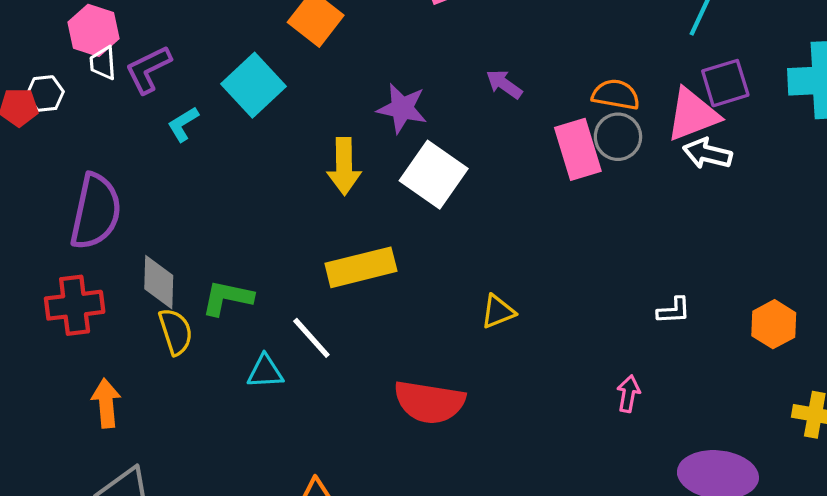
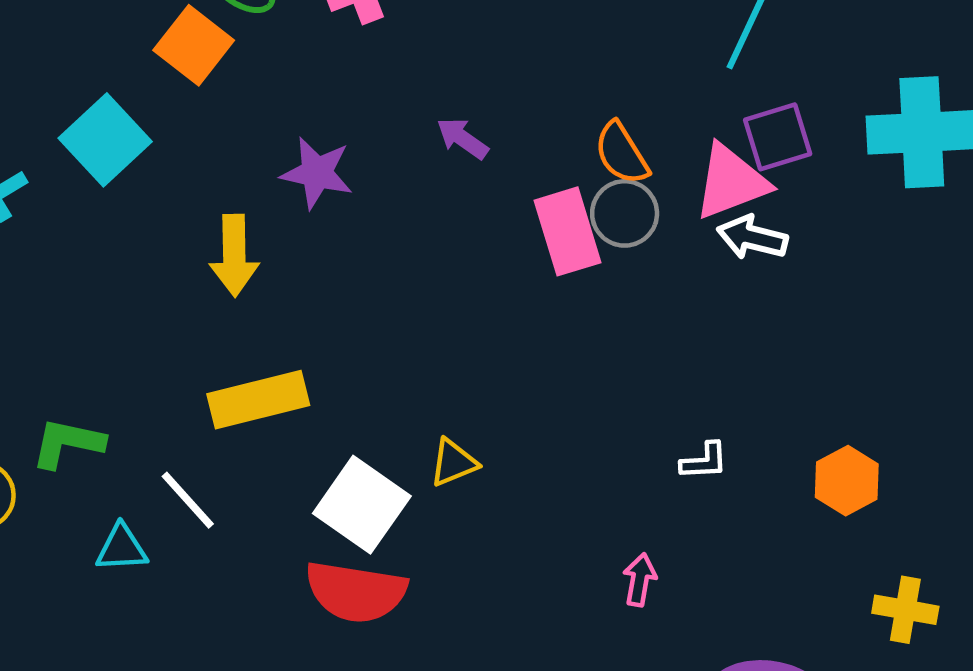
orange semicircle: (616, 95) -> (622, 153), turned -132
white square: (434, 175) -> (362, 505), moved

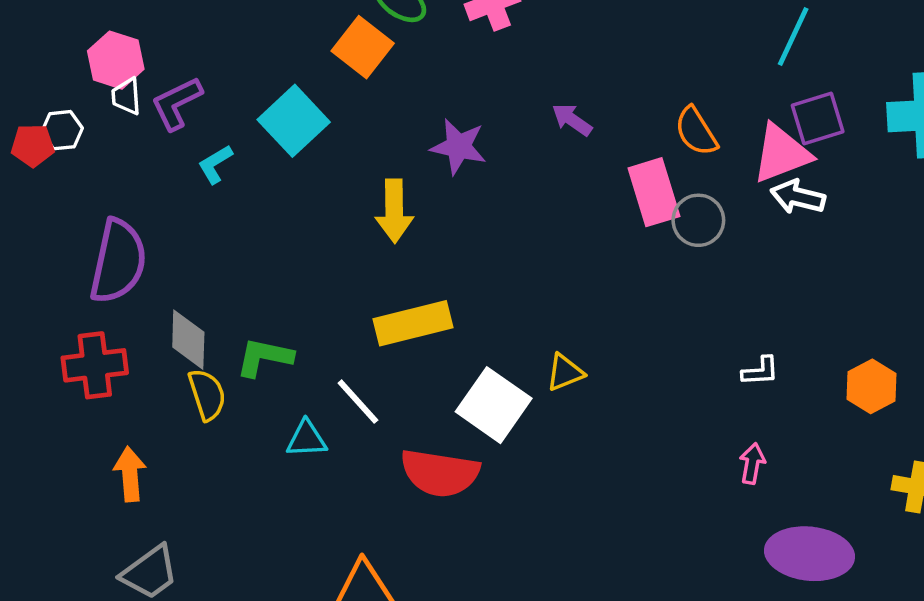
gray circle: (625, 213) -> (698, 220), moved
pink arrow: (640, 580) -> (752, 464), moved
red semicircle: (356, 592) -> (440, 473), moved

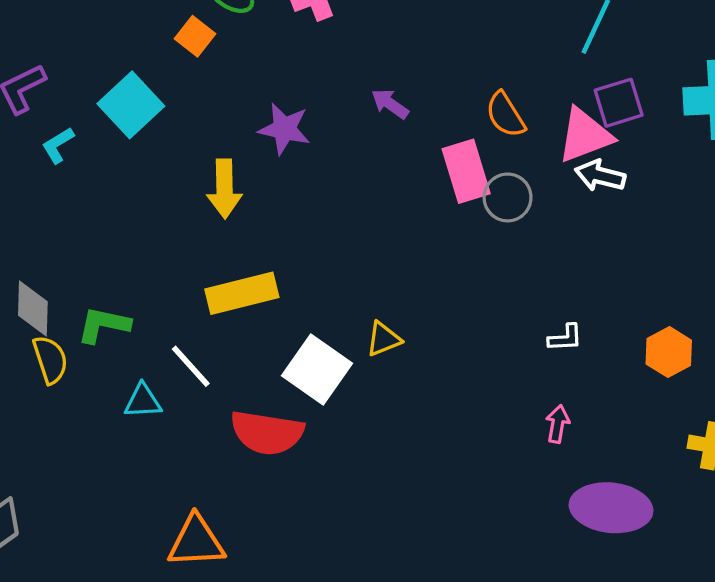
orange square: (363, 47) -> (195, 36), size x0.7

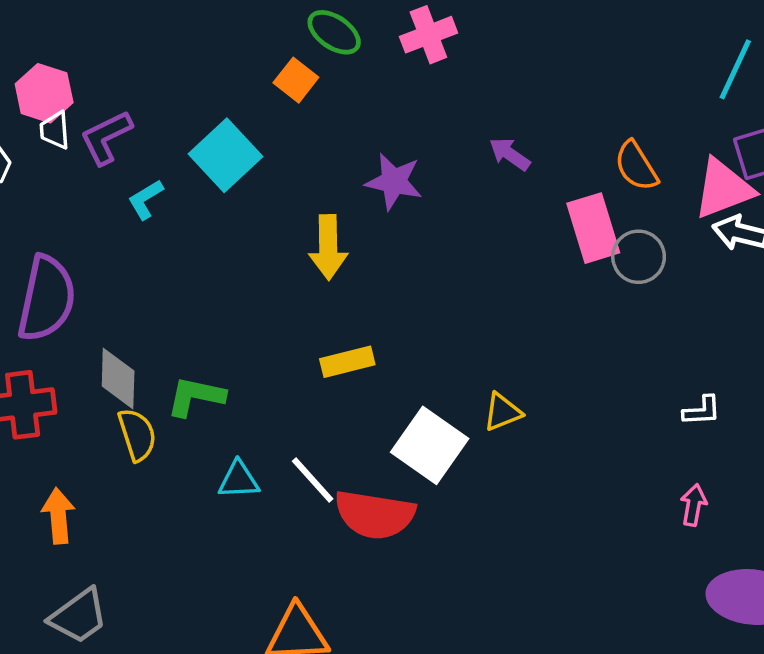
yellow rectangle: (242, 293) -> (347, 362), size x0.7
white line: (191, 366) -> (313, 480), moved

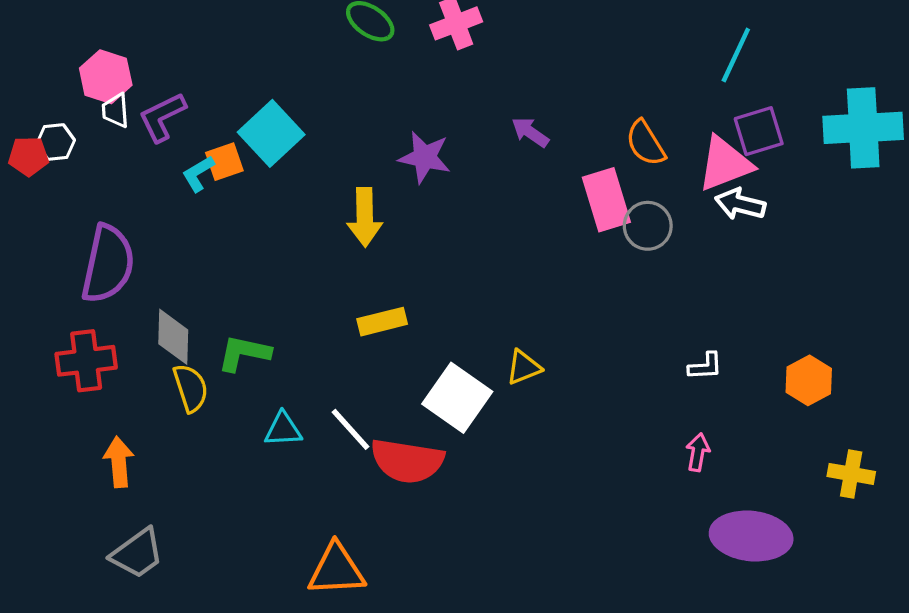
orange square: (296, 80) -> (224, 162), moved, turned 33

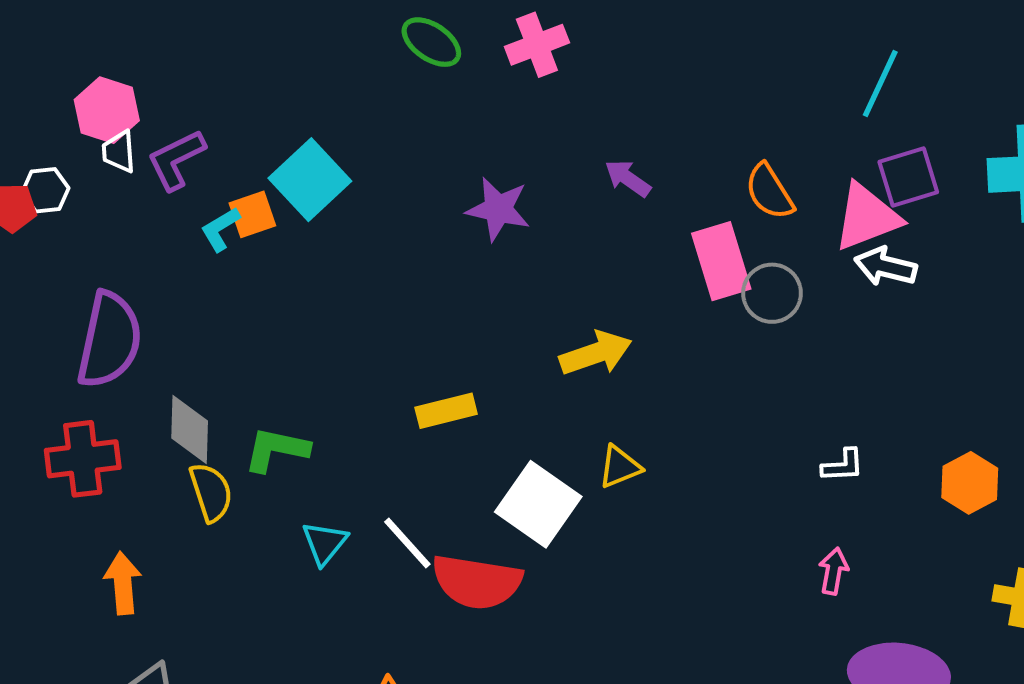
yellow arrow: (365, 217) -> (596, 353), moved, turned -108
cyan triangle: (283, 429) -> (325, 543), turned -48

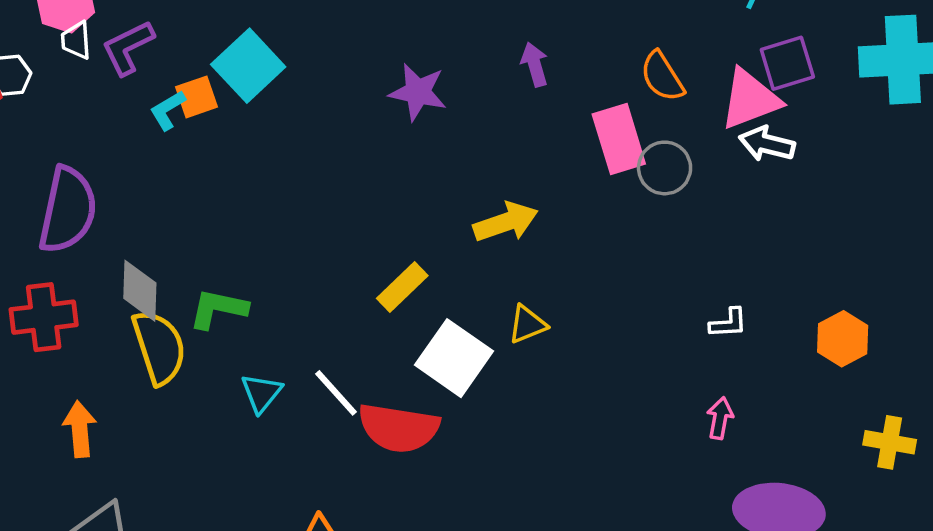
purple arrow: (628, 178) -> (535, 64), turned 39
yellow rectangle: (446, 411) -> (402, 287), moved, turned -30
yellow semicircle: (211, 492) -> (159, 347), size x1.4

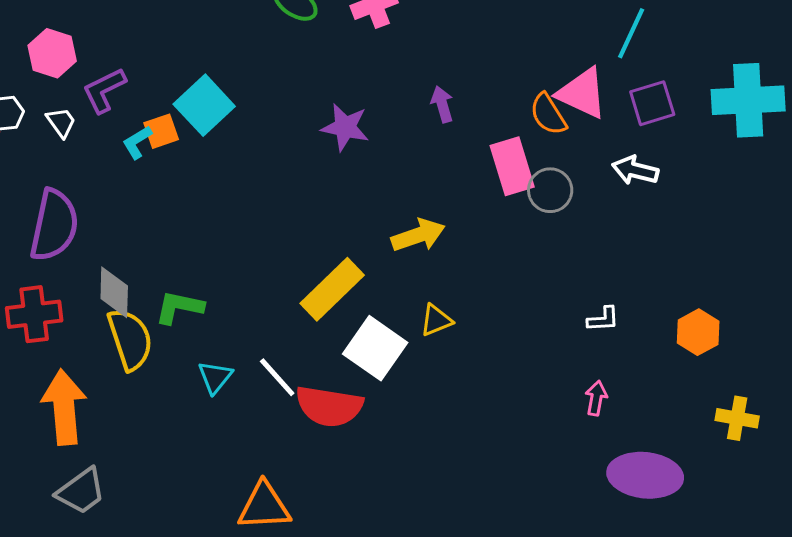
white trapezoid: (76, 40) -> (61, 122), moved, turned 148
pink triangle: (750, 99) -> (582, 93), moved, turned 46
yellow rectangle: (402, 287) -> (332, 289), size x1.5
orange arrow: (80, 429) -> (64, 407), size x1.6

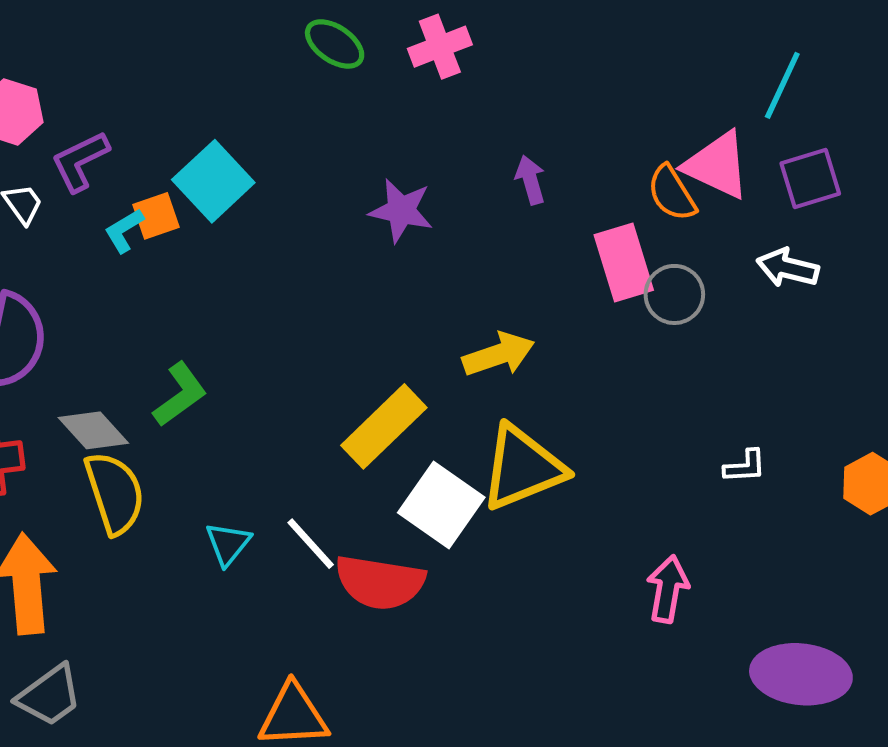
gray diamond: (114, 292) -> (93, 430), turned -44
green L-shape: (179, 307) -> (180, 394), moved, turned 132
yellow triangle: (436, 320) -> (522, 468), size x2.0
pink arrow: (596, 398) -> (668, 589), moved, size x1.4

